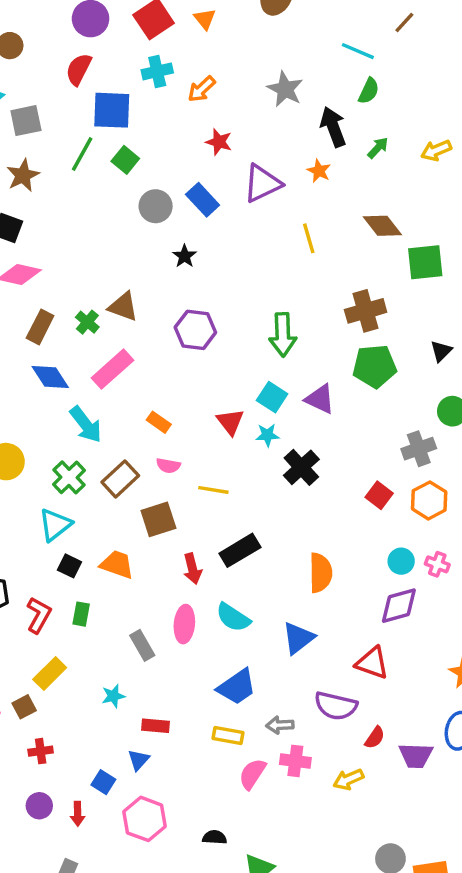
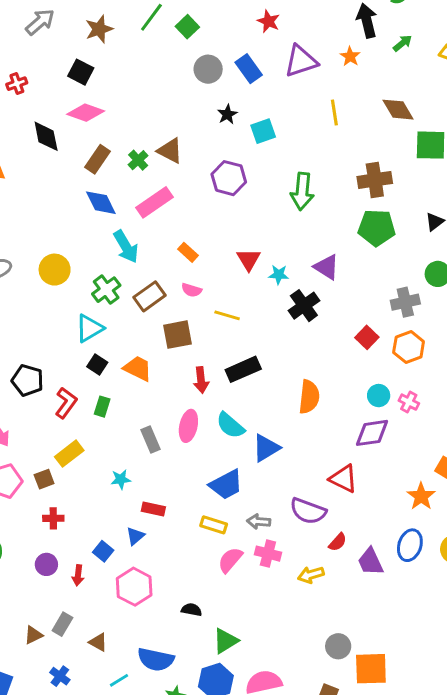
cyan square: (272, 397) -> (263, 131), moved, turned 30
purple triangle: (320, 399) -> (327, 267), moved
blue triangle: (298, 638) -> (266, 448), moved
purple trapezoid: (416, 756) -> (370, 562), turned 56

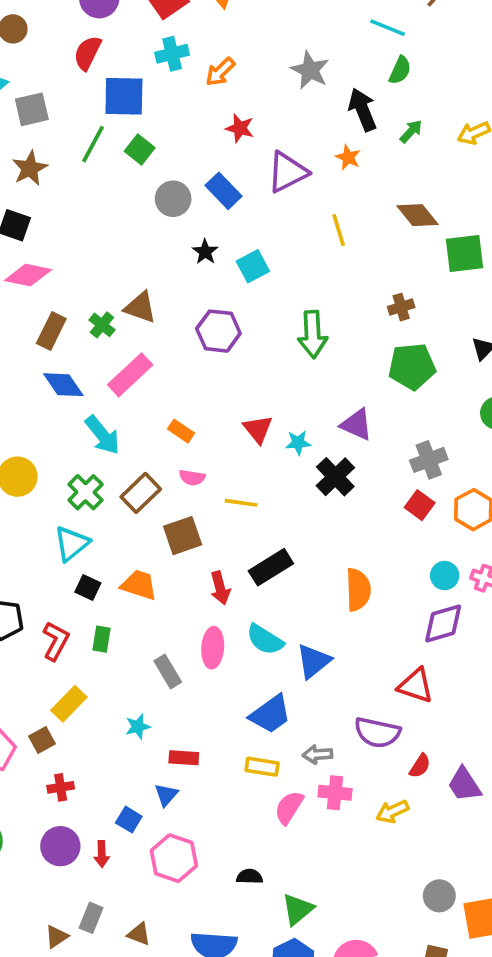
brown cross: (375, 180) -> (401, 307), size x0.6
gray cross: (405, 302) -> (429, 460), moved
purple circle: (46, 564) -> (60, 846), size x1.4

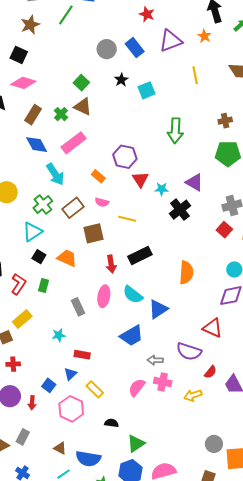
green square: (140, 150) -> (81, 83), moved
purple hexagon: (218, 331) -> (125, 157), moved
yellow rectangle: (262, 767) -> (95, 389), moved, turned 30
brown triangle: (139, 934) -> (60, 448), moved

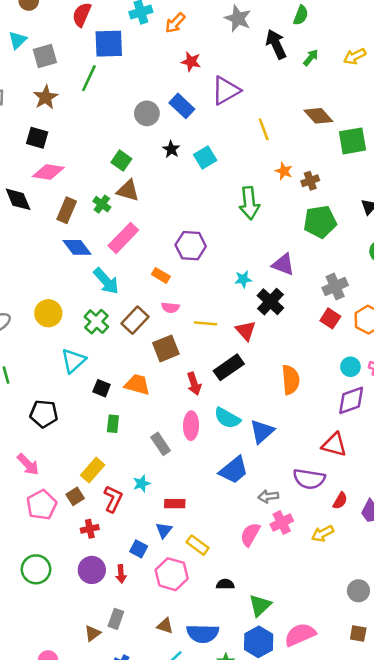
orange star: (204, 36) -> (284, 171), moved
red triangle: (140, 179) -> (246, 331), moved
cyan triangle: (32, 232) -> (73, 361), moved
red L-shape: (19, 284) -> (113, 499), moved
pink cross: (163, 382) -> (282, 523), turned -30

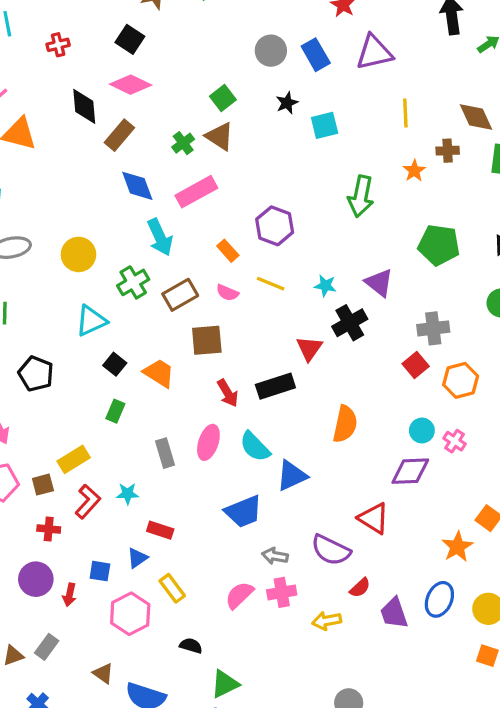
brown cross: (310, 181) -> (448, 151), moved
brown rectangle: (67, 210) -> (119, 135), moved
yellow line: (206, 323) -> (271, 284), moved
red arrow: (194, 384) -> (228, 393), turned -30
blue square: (139, 549) -> (100, 571), turned -36

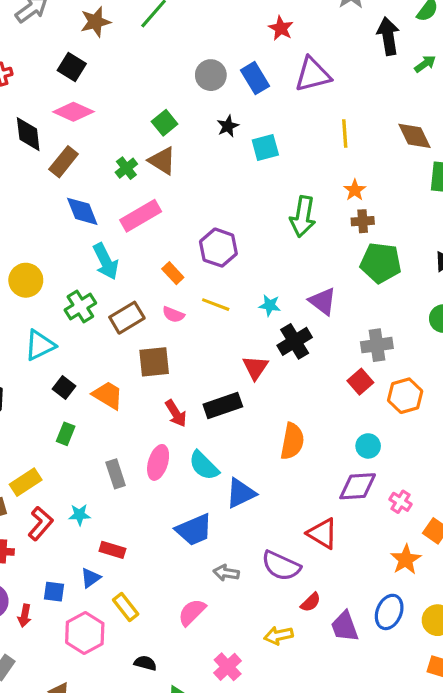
brown cross: (448, 151) -> (363, 221), moved
pink cross: (455, 441) -> (401, 502), moved
pink cross: (282, 592) -> (228, 667), moved, turned -32

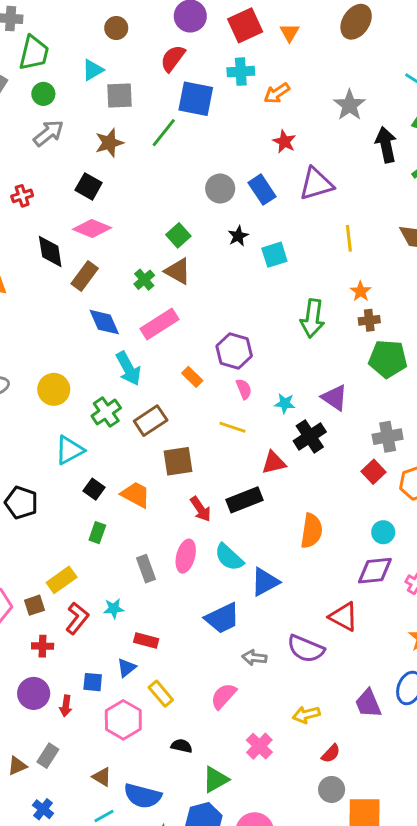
yellow line: (216, 305) -> (233, 427), moved
pink semicircle: (173, 315) -> (244, 389), moved, turned -132
red triangle: (255, 368) -> (274, 463), turned 45
red semicircle: (311, 602) -> (331, 754), moved

